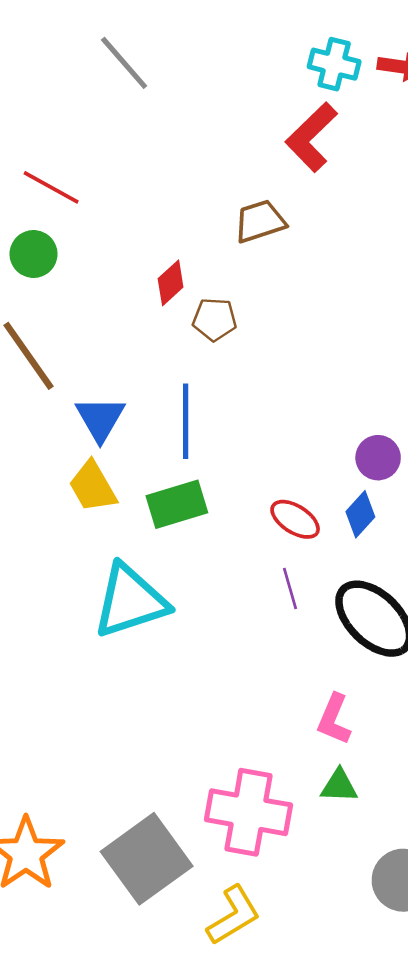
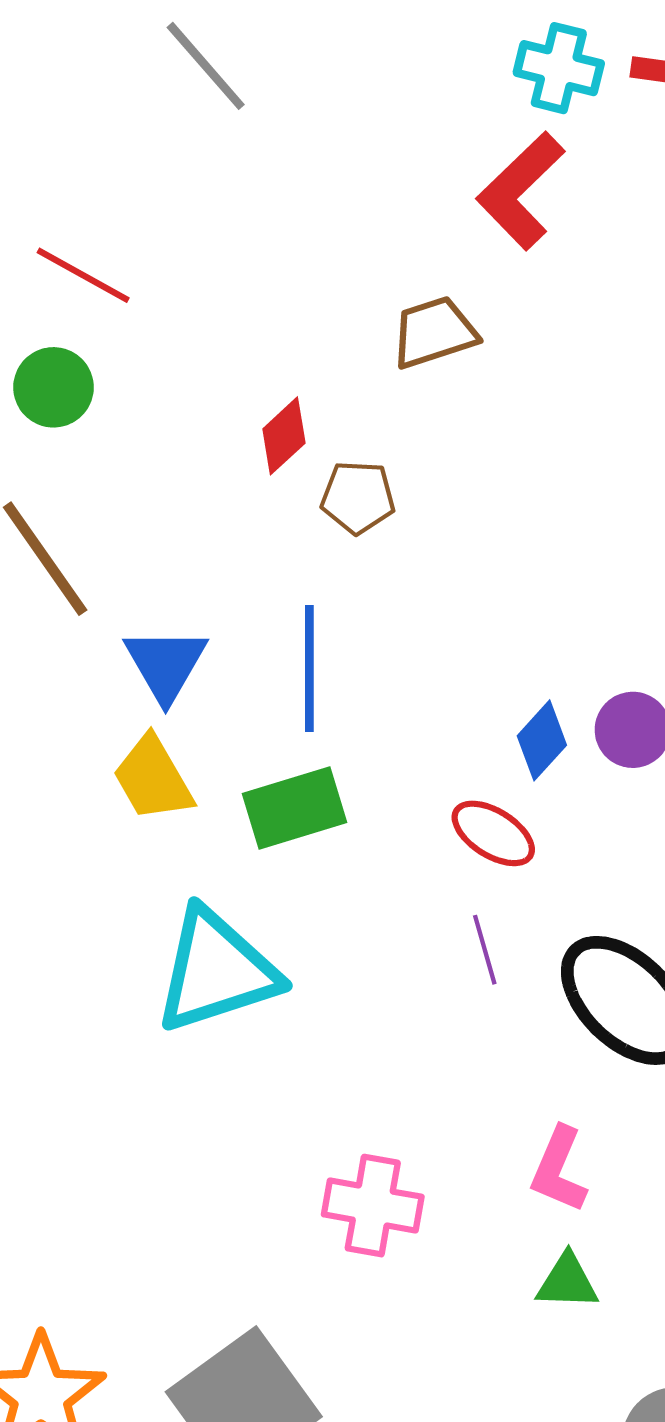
blue diamond: (360, 514) -> (542, 740), moved
pink cross: (249, 812) -> (373, 1206), moved, size x0.7

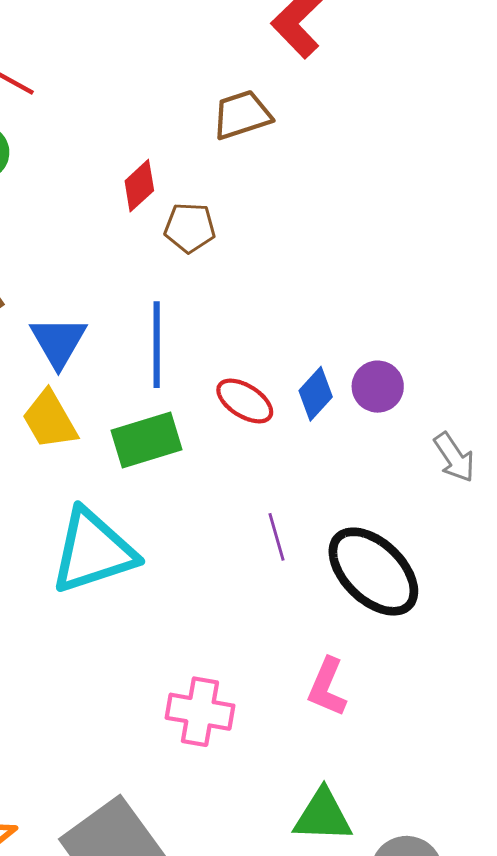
red ellipse: (493, 833) -> (245, 401), moved
green triangle: (567, 1282) -> (323, 816), moved, size x1.4

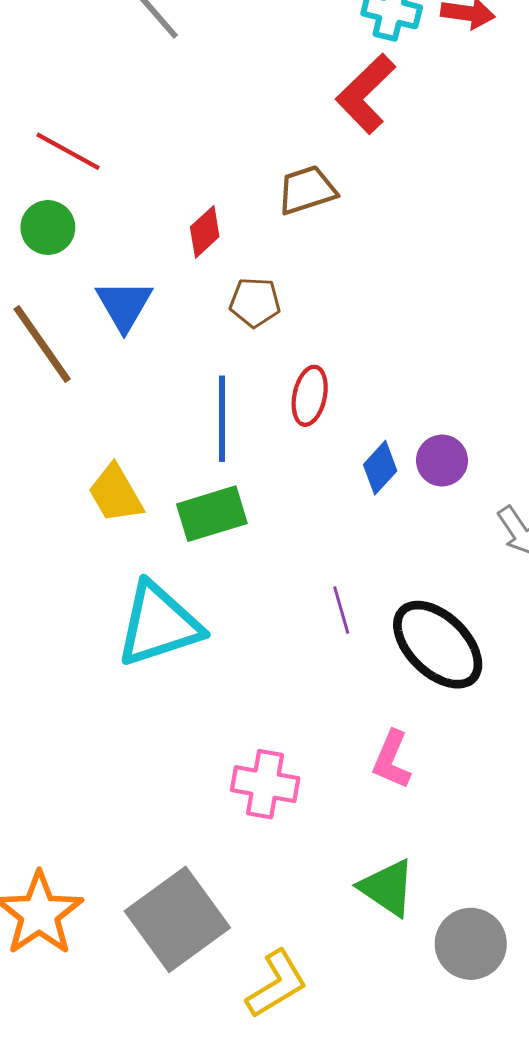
red diamond: (139, 186) -> (205, 232), moved
blue triangle: (58, 342) -> (124, 305), moved
red ellipse: (245, 401) -> (310, 396), moved, turned 70
green triangle: (323, 816) -> (387, 888), turned 32

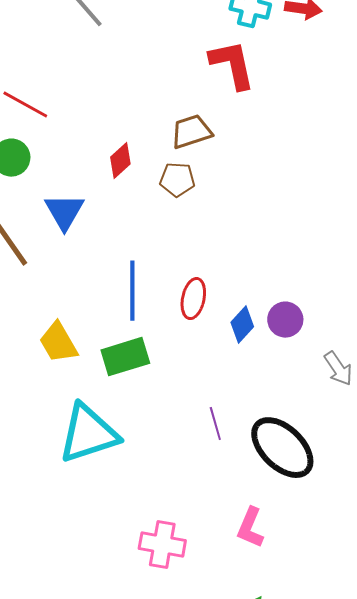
red L-shape: (366, 94) -> (232, 65), turned 122
brown pentagon: (255, 302) -> (177, 180), moved
red ellipse: (310, 396) -> (193, 299), moved

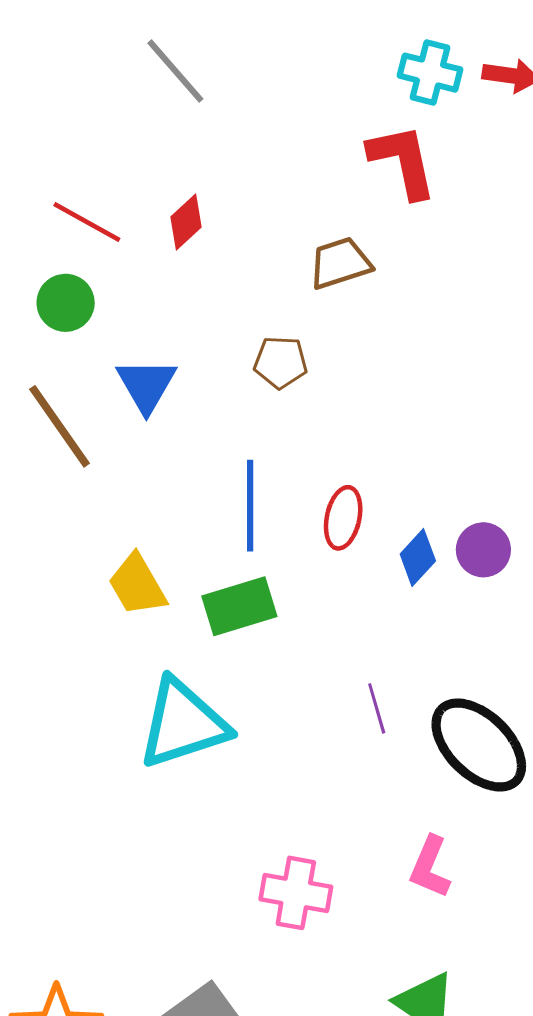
red diamond: (120, 161) -> (186, 222), moved
brown pentagon: (177, 180) -> (281, 362), moved

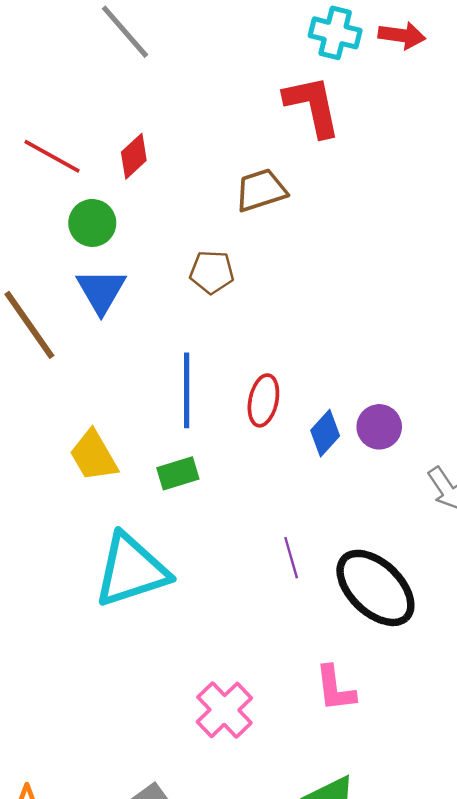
green circle: (66, 303) -> (92, 223), moved
green rectangle: (239, 606) -> (178, 473), size x0.7
pink L-shape: (430, 867) -> (335, 689), turned -30
pink cross: (296, 893) -> (224, 710), turned 36

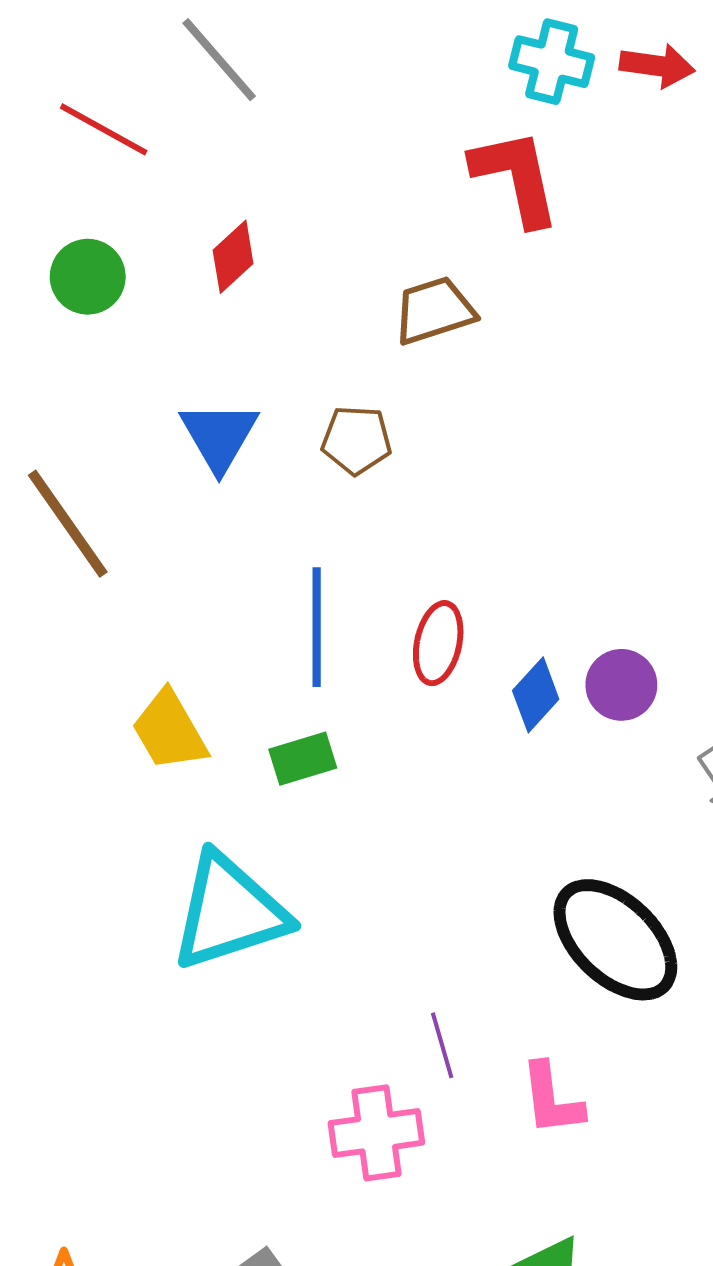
red line: (52, 156) -> (104, 129), moved
green circle: (92, 223) -> (88, 277), moved
blue triangle: (101, 291) -> (219, 436), moved
purple line: (291, 558) -> (442, 1045), moved
pink cross: (224, 710) -> (376, 1133), turned 36

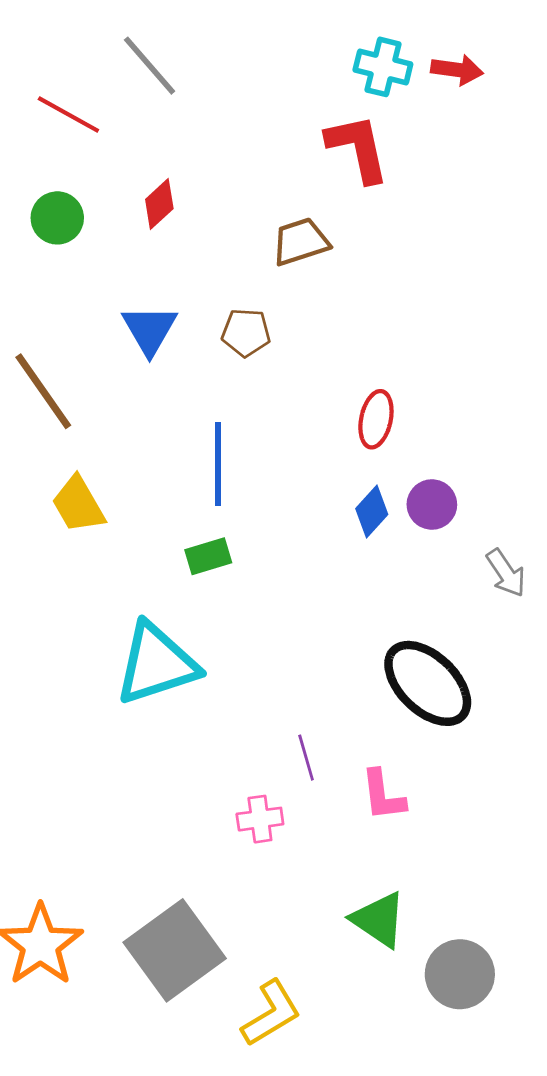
red ellipse: (438, 643) -> (376, 419), moved
yellow trapezoid: (169, 731) -> (78, 505), moved
pink cross: (376, 1133) -> (260, 819), size x0.7

